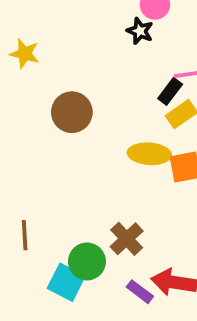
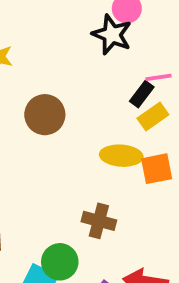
black star: (140, 31) -> (112, 35), size x1.5
brown cross: (127, 239) -> (99, 221), moved, turned -32

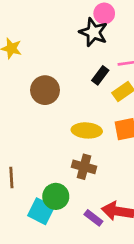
black rectangle: (142, 94) -> (100, 75), moved
yellow ellipse: (121, 156) -> (87, 130), moved

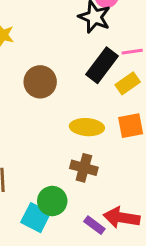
black rectangle: (100, 75) -> (102, 65), size x1.6

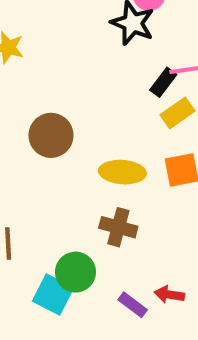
black rectangle: (102, 65) -> (163, 82), moved, size x0.6
brown circle: (40, 82) -> (51, 135), moved
red arrow: (122, 218) -> (169, 295), size x0.6

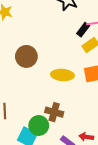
brown cross: (118, 227) -> (54, 112), moved

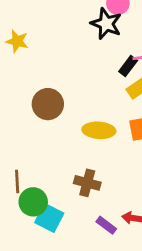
green circle: (39, 125) -> (33, 202), moved

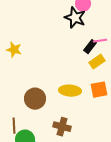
yellow star: (17, 41) -> (14, 50), moved
brown circle: (48, 104) -> (35, 99), moved

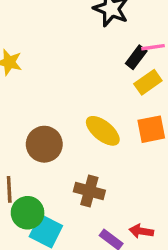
yellow ellipse: (70, 91) -> (103, 131), turned 35

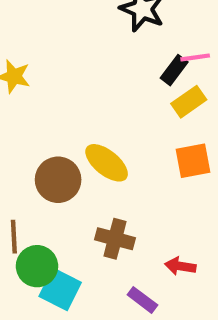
yellow ellipse: (103, 131) -> (107, 163), moved
red arrow: (141, 231) -> (180, 266), moved

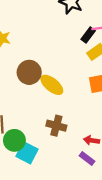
brown circle: (58, 180) -> (29, 72), moved
purple rectangle: (142, 300) -> (87, 158), moved

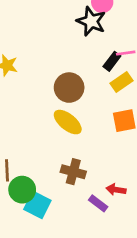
brown circle: (29, 72) -> (69, 88), moved
purple rectangle: (87, 158) -> (98, 203), moved

